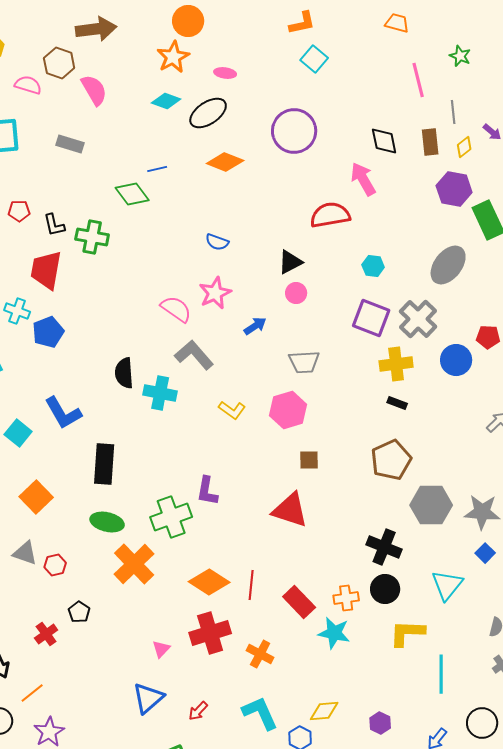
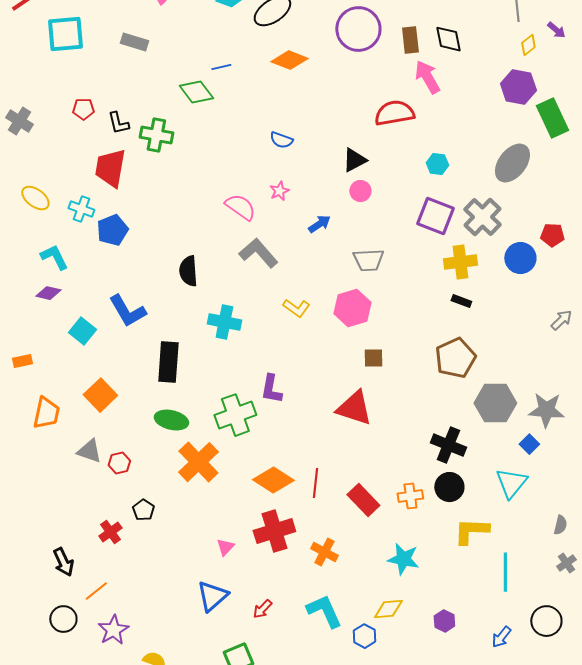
brown rectangle: (430, 142) -> (410, 40), moved
pink star: (215, 293) -> (279, 191), size x0.6
cyan cross: (160, 393) -> (224, 322), moved
blue square: (485, 553) -> (529, 444), moved
cyan star: (334, 633) -> (403, 559), moved

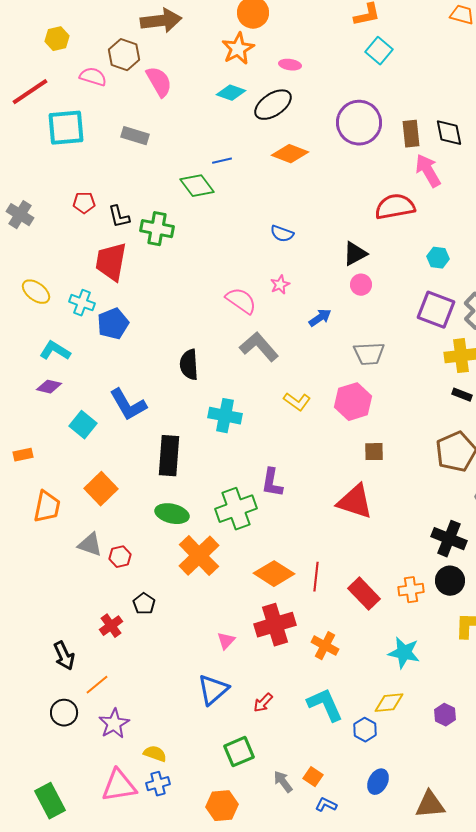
cyan L-shape: (54, 257) -> (55, 351), turned -32

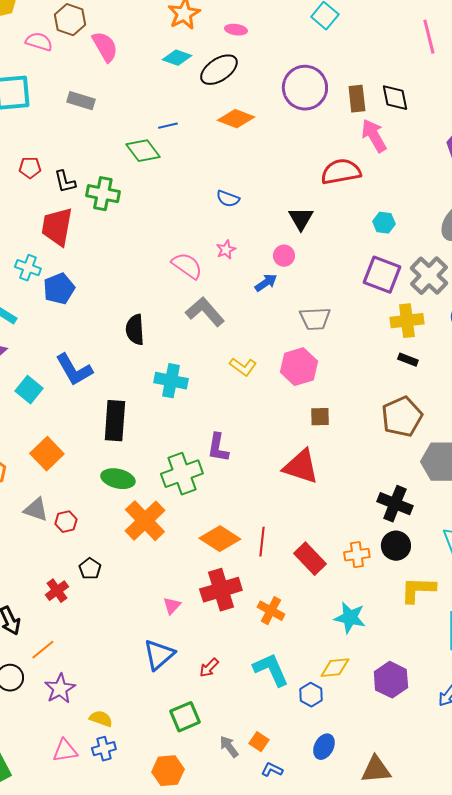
black triangle: (355, 254) -> (301, 219), turned -32
pink circle: (361, 285) -> (284, 256), moved
purple hexagon: (445, 715) -> (391, 680), size x1.6
pink triangle: (119, 786) -> (65, 751), size x0.7

